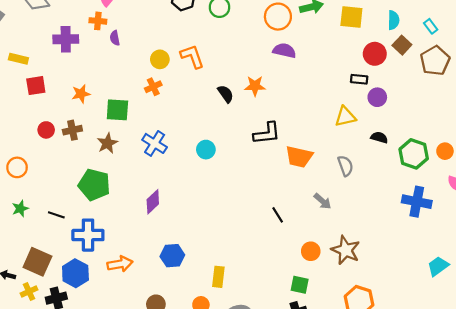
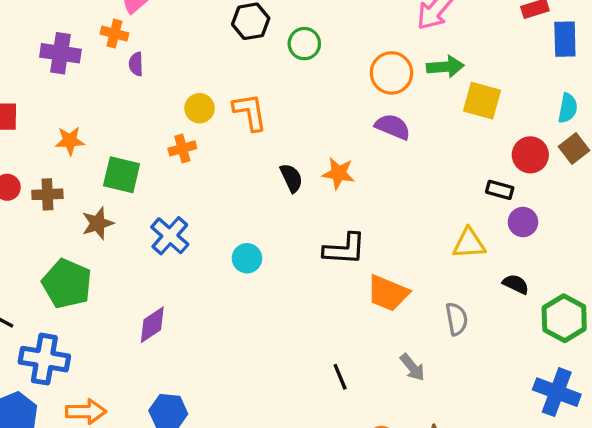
yellow square: (351, 17) -> (482, 101), moved

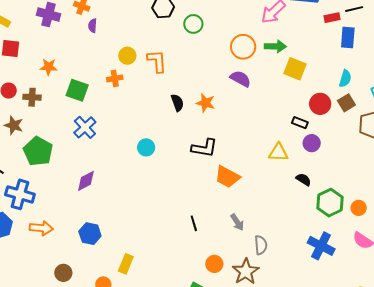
brown star: (98, 223) -> (14, 125), moved, turned 30
blue cross: (170, 236) -> (85, 127), moved
gray semicircle: (457, 319) -> (261, 245), moved

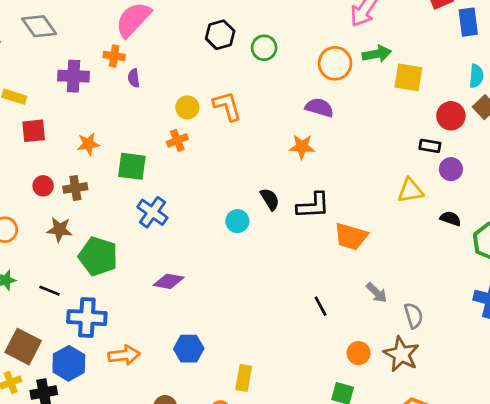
purple semicircle: (240, 79) -> (319, 108), moved
black semicircle: (177, 103) -> (270, 199), moved
purple diamond: (86, 181) -> (169, 281), turned 50

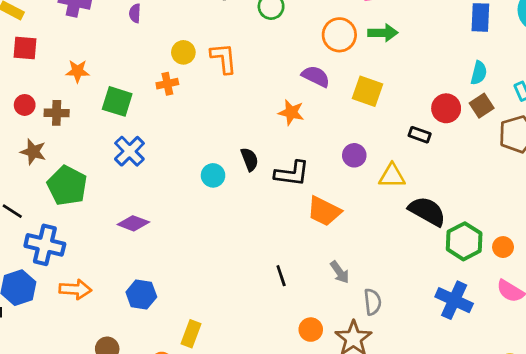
yellow square: (408, 77) -> (367, 91), moved
purple circle: (451, 169) -> (354, 155), moved
black semicircle: (451, 219) -> (427, 211), size x1.8

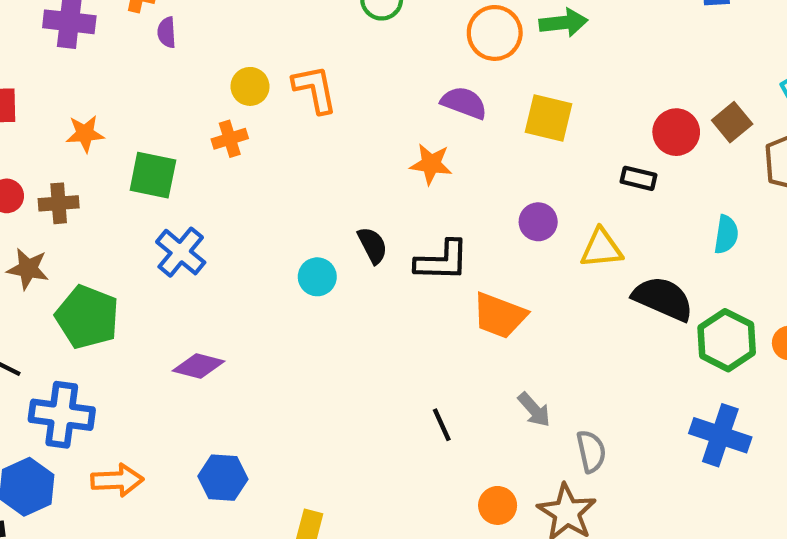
cyan semicircle: (479, 73) -> (726, 234), moved

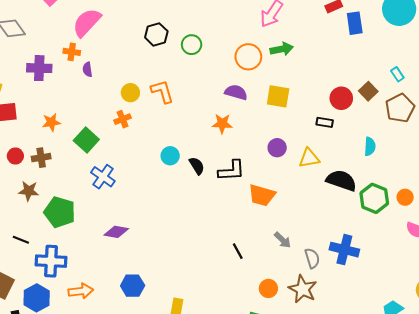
green square: (153, 175) -> (86, 140), turned 35
cyan circle: (317, 277) -> (170, 156), moved
blue cross: (720, 435) -> (344, 250), moved

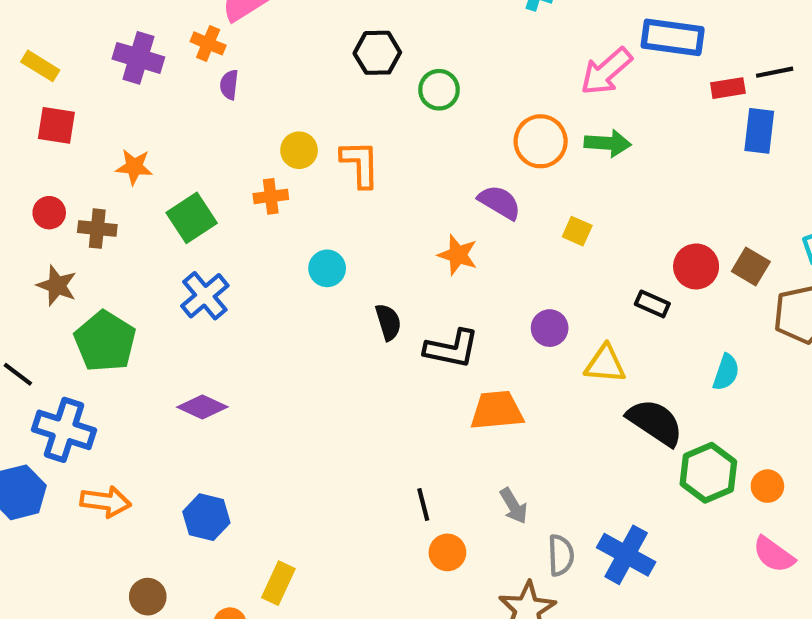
brown square: (368, 91) -> (751, 267), turned -30
yellow square: (278, 96) -> (577, 231), size x0.6
cyan circle: (170, 156) -> (327, 268), moved
orange trapezoid: (262, 195) -> (497, 410), turned 144
orange circle: (268, 288) -> (447, 552), moved

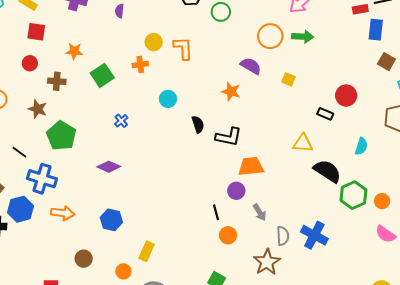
red circle: (49, 213) -> (30, 63), moved
brown square: (751, 267) -> (386, 62), moved
blue cross: (205, 296) -> (121, 121), moved, size x0.6
purple circle: (550, 328) -> (236, 191), moved

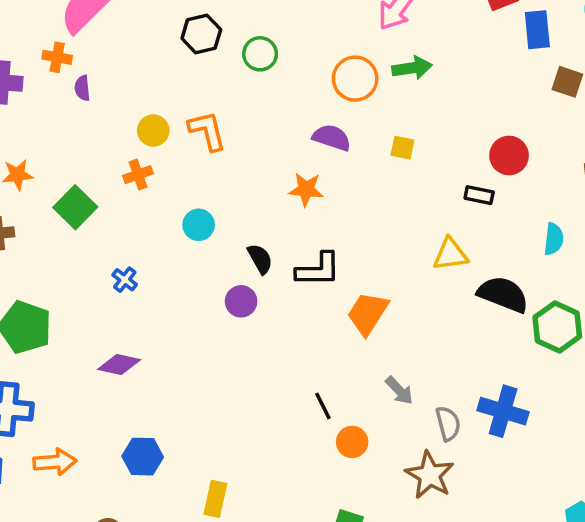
orange trapezoid: (251, 166) -> (368, 313), turned -40
purple circle: (236, 191) -> (241, 301), moved

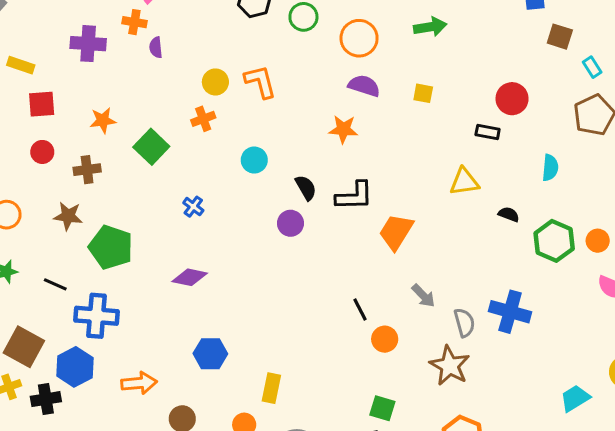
orange circle: (355, 79) -> (359, 38), moved
black semicircle: (503, 294) -> (509, 214), size x0.5
orange arrow: (55, 462) -> (139, 383), moved

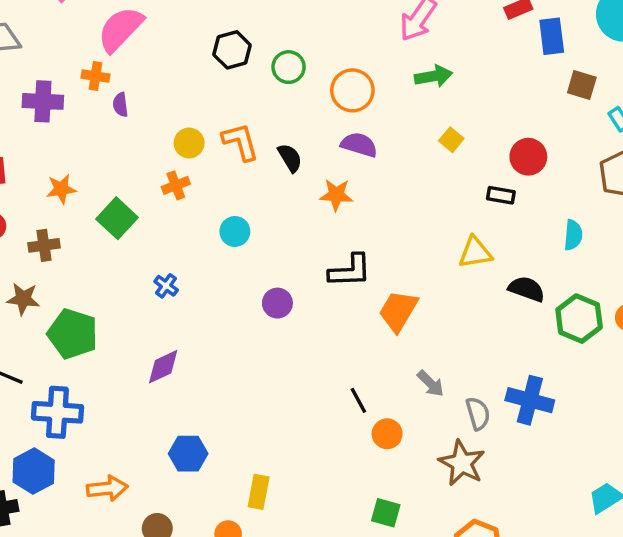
yellow square: (423, 93) -> (451, 140), moved, turned 30
black semicircle: (306, 188) -> (290, 158), moved
black semicircle: (509, 214) -> (527, 289), size x1.5
purple diamond: (190, 277) -> (163, 367), turned -36

